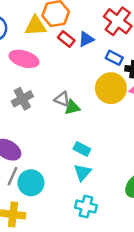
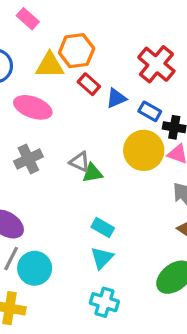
blue triangle: (86, 39) -> (116, 98), moved

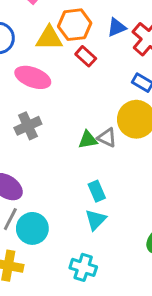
blue triangle: (116, 98) -> (117, 27), moved
gray triangle: (80, 162) -> (107, 138), moved
cyan rectangle: (103, 227) -> (97, 191), turned 36
cyan cross: (104, 302) -> (83, 267), moved

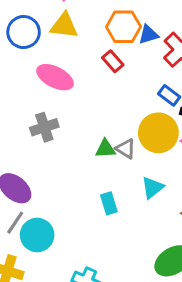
orange hexagon: (75, 25) -> (123, 27), moved
yellow triangle: (49, 38) -> (64, 26), moved
cyan triangle: (96, 220) -> (152, 188), moved

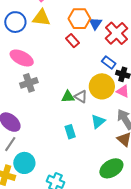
blue triangle: (148, 34) -> (95, 23), turned -40
pink ellipse: (55, 77) -> (22, 58), moved
cyan circle: (37, 235) -> (24, 163), moved

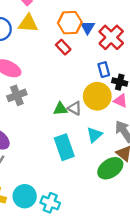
blue rectangle: (109, 62) -> (104, 70), turned 40
cyan rectangle: (70, 132) -> (64, 147), size x1.6
cyan circle: (24, 163) -> (25, 196), moved
green ellipse: (111, 168) -> (110, 168), moved

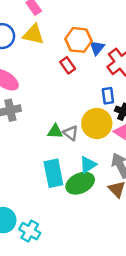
green ellipse: (110, 168) -> (80, 183), moved

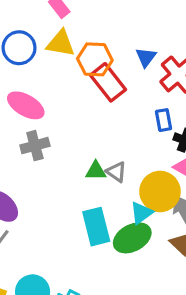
orange hexagon: (79, 40) -> (95, 59), moved
red rectangle: (68, 65) -> (108, 82), size x1.6
yellow circle: (97, 124) -> (160, 191), moved

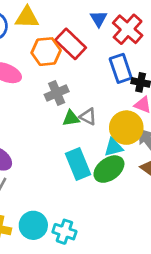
orange hexagon: (95, 59) -> (46, 52), moved
blue rectangle: (163, 120) -> (121, 68), size x1.5
gray cross: (35, 146) -> (57, 93), moved
cyan triangle: (141, 213) -> (114, 147), turned 30

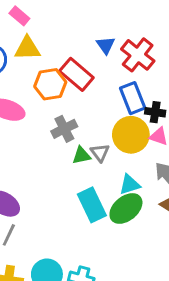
gray triangle: (88, 117) -> (100, 153), turned 30
yellow circle: (126, 128) -> (131, 135), moved

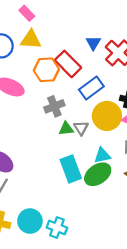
blue rectangle: (133, 98) -> (91, 88), moved, turned 70

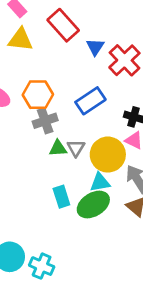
red rectangle: (68, 64) -> (63, 25), moved
orange hexagon: (46, 70) -> (38, 95), moved
yellow circle: (107, 116) -> (108, 155), moved
cyan rectangle: (71, 169) -> (61, 197), size x0.7

